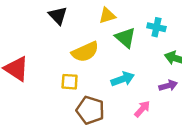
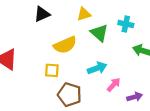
black triangle: (58, 16) -> (42, 14), turned 49
purple arrow: (168, 86) -> (135, 97), moved
pink arrow: (142, 109) -> (114, 85), moved

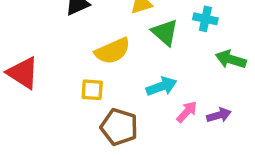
purple arrow: (135, 97) -> (219, 115), moved

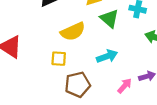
pink arrow: (187, 112) -> (125, 86), moved
brown pentagon: (119, 127) -> (78, 85), turned -30

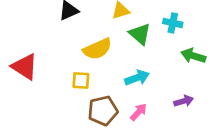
pink arrow: (125, 86) -> (138, 112), moved

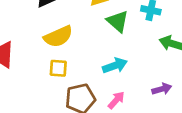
yellow semicircle: (97, 49) -> (58, 37), moved

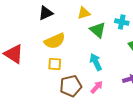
cyan arrow: (115, 66) -> (96, 62), turned -96

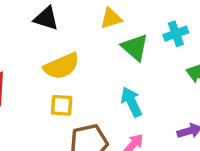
black triangle: (46, 13) -> (46, 18), turned 42
cyan cross: (122, 22) -> (176, 34), turned -32

